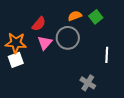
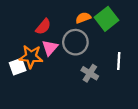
green square: (96, 17) -> (106, 19), size x1.5
orange star: (16, 43) -> (31, 57), moved
gray cross: (88, 83) -> (90, 73), moved

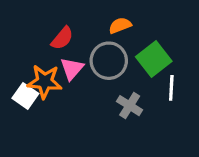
green square: (106, 19) -> (154, 59), moved
white square: (18, 67) -> (25, 96), turned -35

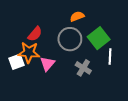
red semicircle: (62, 38) -> (35, 34), moved
pink triangle: (72, 69) -> (47, 64), moved
white square: (25, 96) -> (16, 62), turned 35

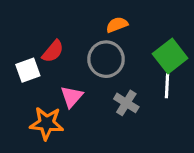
green square: (99, 38) -> (170, 56), moved
orange star: (29, 52) -> (47, 123), moved
white square: (16, 62) -> (28, 70), moved

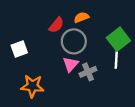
red semicircle: (53, 51) -> (56, 25), moved
pink triangle: (72, 97) -> (71, 64), moved
gray cross: (126, 103) -> (88, 72), turned 35

